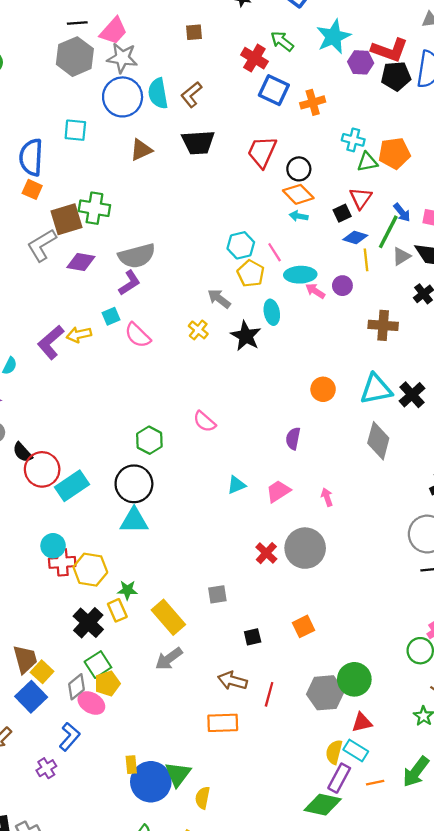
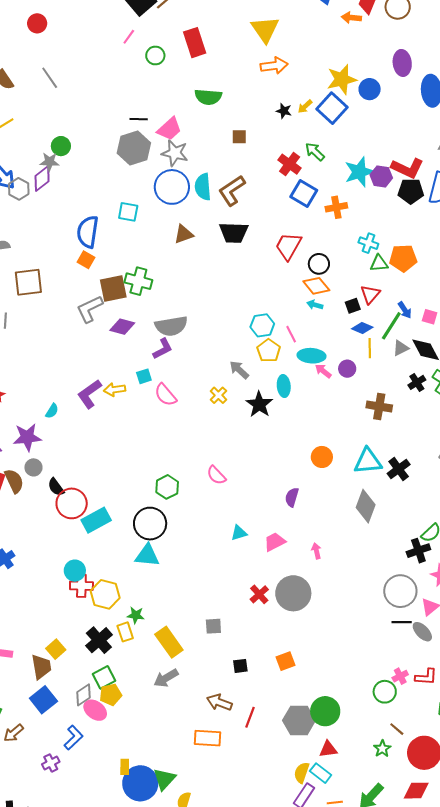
cyan star: (334, 37) -> (359, 172), moved
brown L-shape: (191, 95) -> (232, 191), size x1.4
yellow square: (42, 672) -> (56, 649), moved

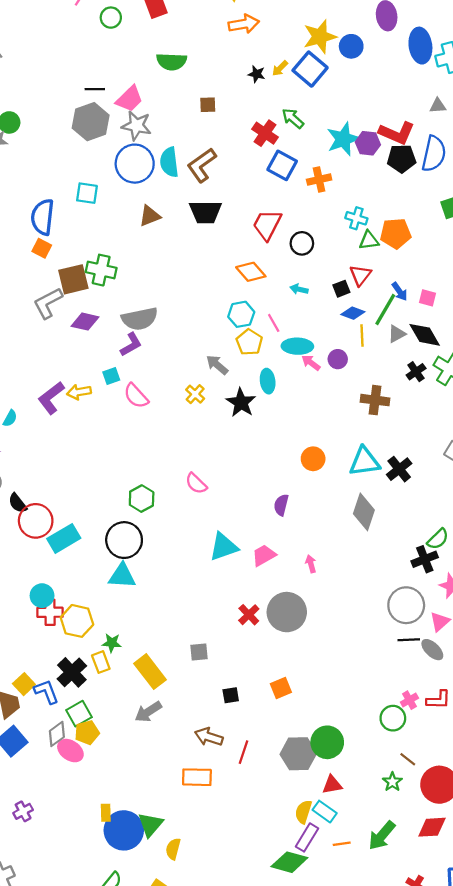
orange diamond: (316, 286) -> (251, 272), moved
cyan triangle: (239, 533) -> (224, 547), size x1.6
blue L-shape: (73, 738) -> (46, 692), moved, turned -65

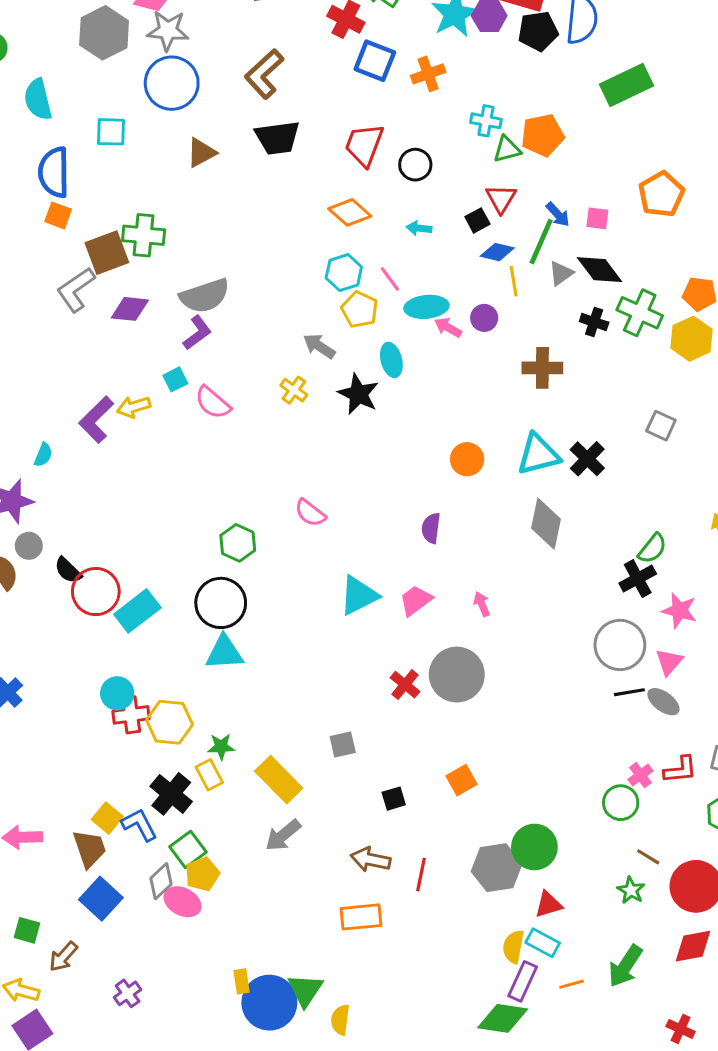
cyan semicircle: (169, 162) -> (38, 99), moved
black cross: (416, 372) -> (594, 322), turned -30

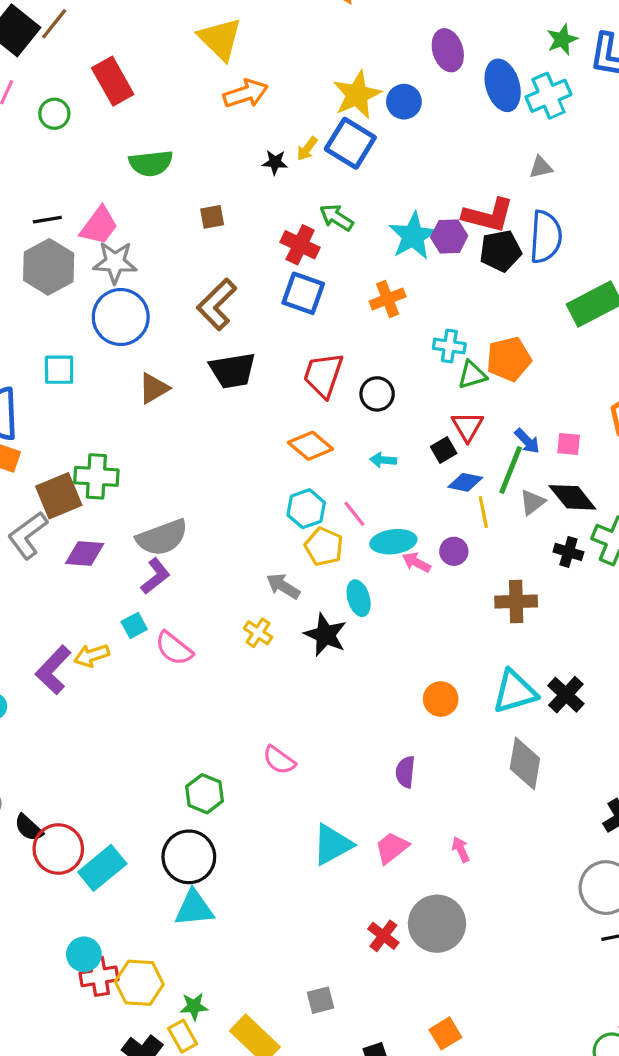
blue square: (375, 61) -> (303, 293), moved

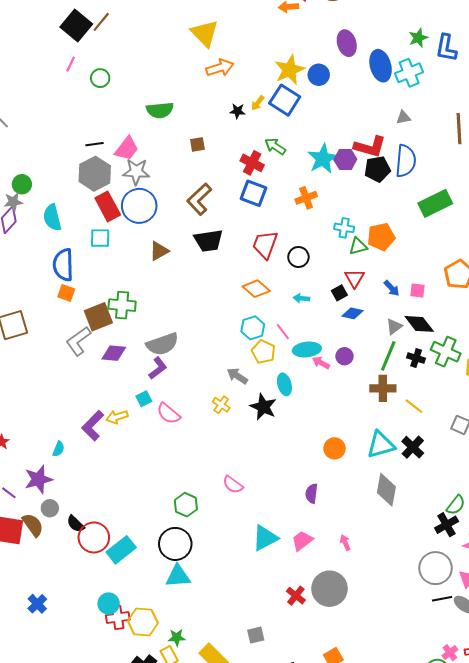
red rectangle: (113, 81) -> (108, 206), moved
green line: (511, 470) -> (388, 356), moved
yellow line: (483, 512) -> (414, 406), moved, turned -42

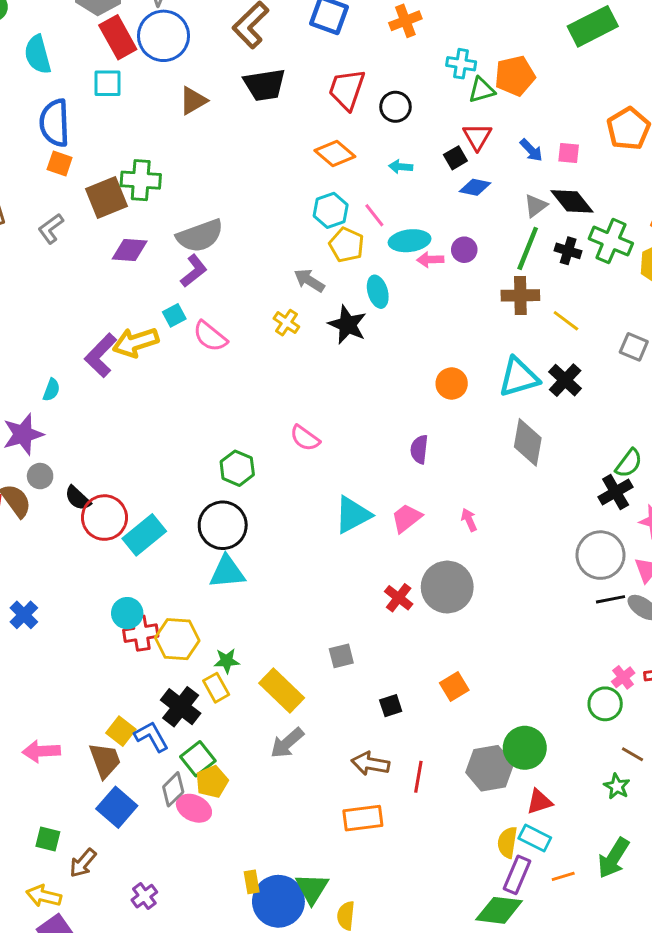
gray L-shape: (78, 341) -> (51, 229), moved, size x0.7
pink arrow: (321, 363) -> (430, 260), turned -30
yellow arrow: (117, 417) -> (136, 342), size x1.4

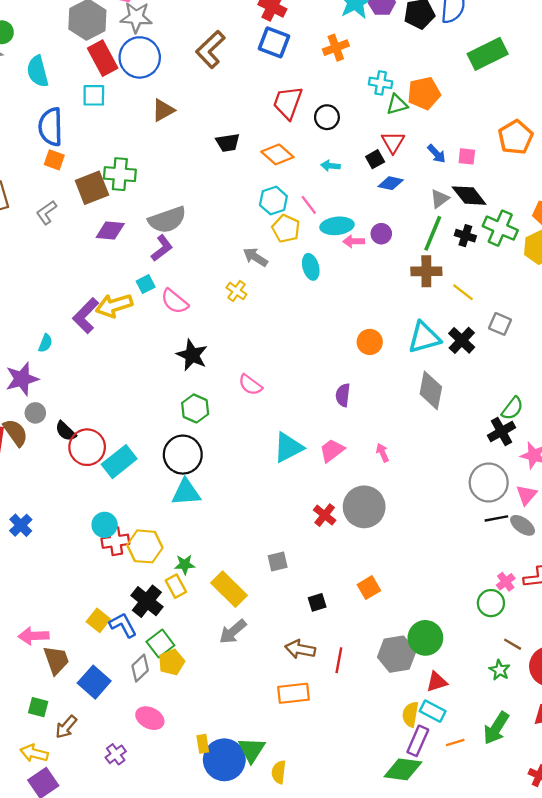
black trapezoid: (265, 85) -> (228, 143), moved, size x0.7
black star: (347, 325) -> (192, 355), moved
gray square: (634, 347) -> (500, 324), moved
brown trapezoid: (105, 760) -> (56, 660), moved
pink ellipse: (194, 808) -> (150, 718), moved

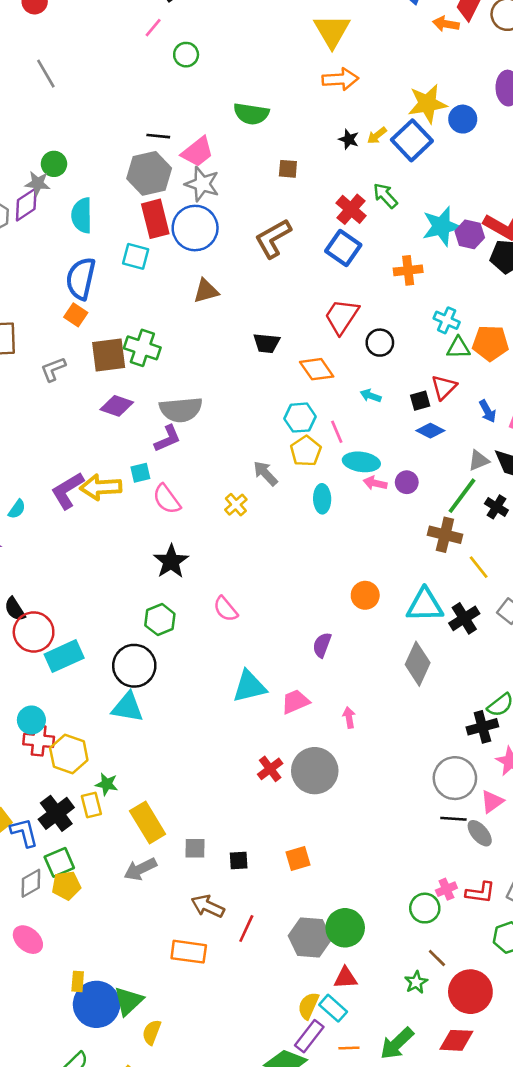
gray square: (278, 562) -> (195, 848), moved

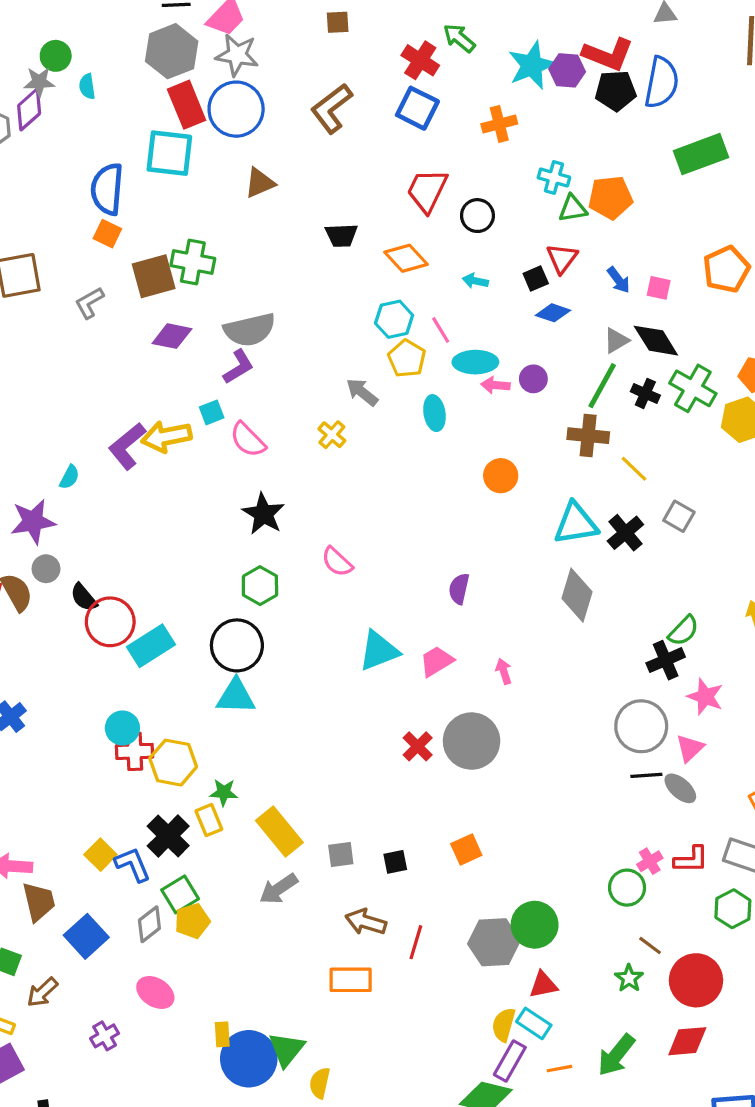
cyan semicircle: (82, 215) -> (87, 86), moved, size x0.6
cyan square: (136, 256) -> (169, 153), size x1.5
orange circle: (365, 595) -> (501, 476), moved

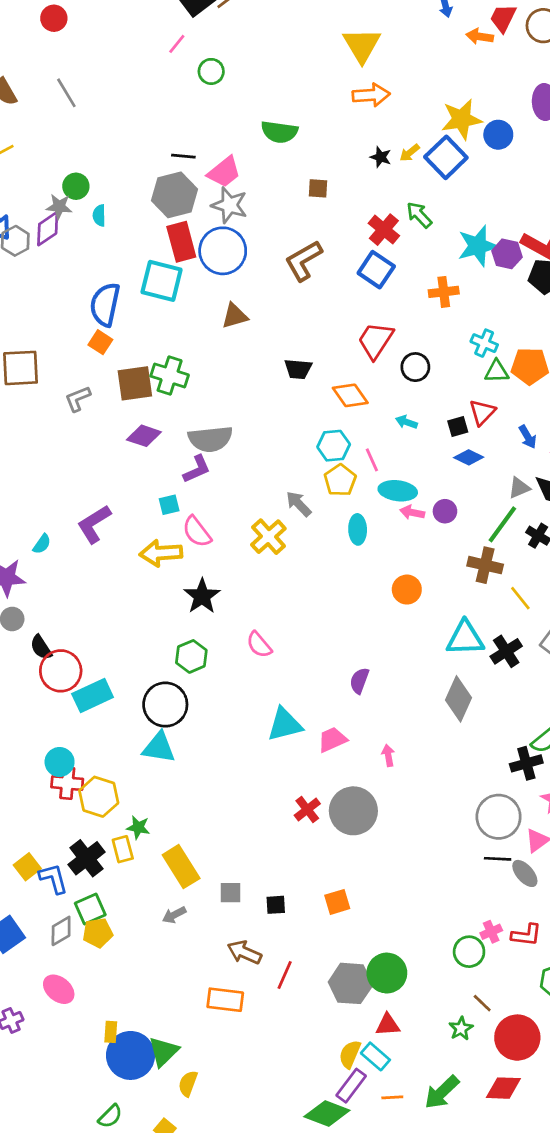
yellow cross: (332, 435) -> (268, 537), size x1.5
yellow arrow: (166, 437) -> (161, 553), moved
gray arrow: (279, 889) -> (174, 915), size x0.7

